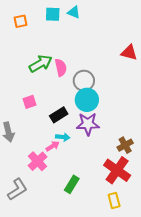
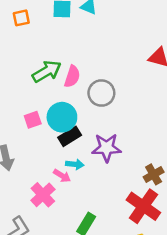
pink semicircle: (61, 68) -> (72, 76), turned 30
cyan circle: (87, 100) -> (62, 117), moved
pink arrow: (53, 146) -> (62, 176), turned 64

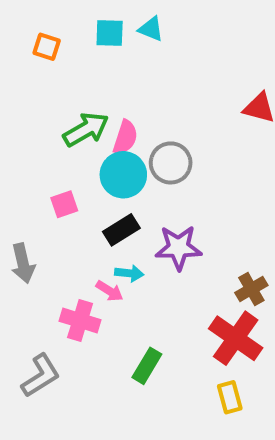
orange square: (21, 18) -> (47, 47), turned 30
cyan circle: (62, 117) -> (123, 175), moved
pink cross: (43, 195) -> (80, 320), turned -30

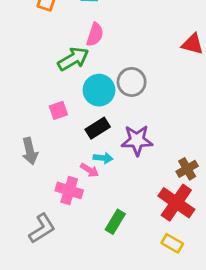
pink semicircle: (125, 137) -> (95, 35), moved
yellow rectangle: (230, 397) -> (172, 243), turned -45

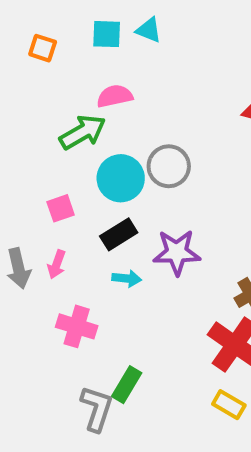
pink semicircle: (95, 35) -> (115, 96), turned -120
pink arrow: (90, 170) -> (57, 264), moved, turned 78
green rectangle: (115, 222) -> (127, 385), moved
gray L-shape: (42, 228) -> (97, 409), moved, turned -40

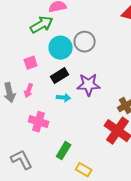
yellow rectangle: (229, 405) -> (84, 170), moved
gray L-shape: (97, 409) -> (22, 160), moved, turned -45

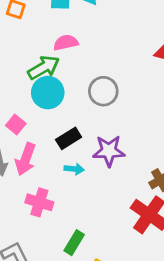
cyan circle: (61, 48) -> (48, 93), moved
pink square: (31, 63) -> (16, 125), moved, turned -32
pink arrow: (29, 91) -> (26, 159), size x1.6

